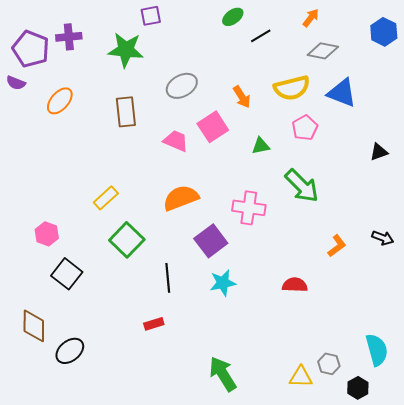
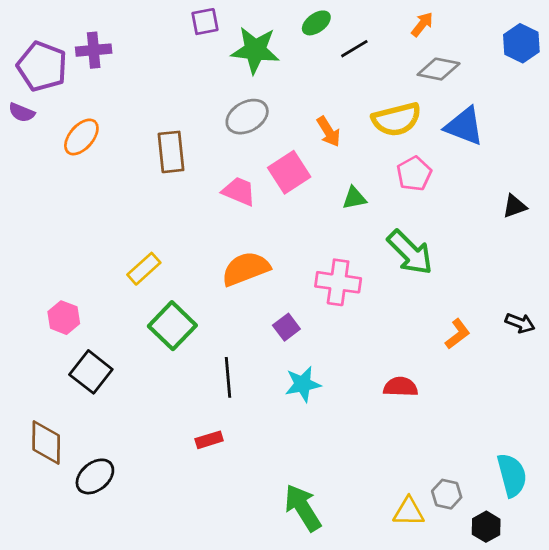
green star: (126, 50) -> (255, 50), moved
purple square: (211, 241) -> (286, 327), size x0.6

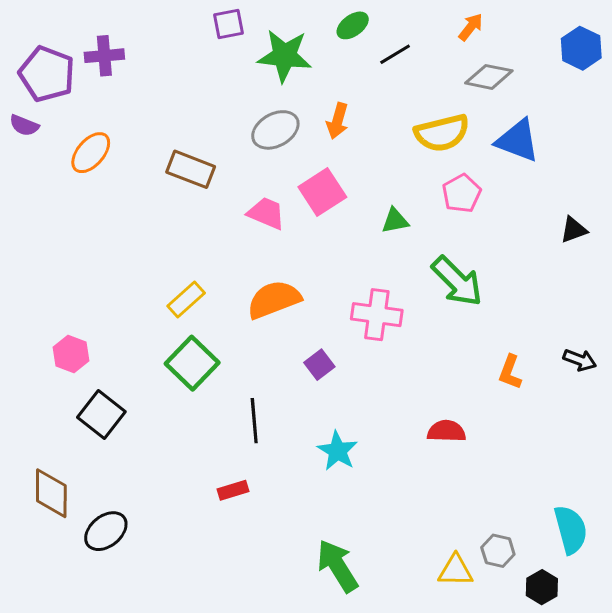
orange arrow: (329, 132) -> (337, 121), moved, turned 48
brown rectangle: (171, 152) -> (191, 169), turned -63
yellow rectangle: (144, 269) -> (186, 299), moved
orange L-shape: (458, 334) -> (510, 372), turned 148
cyan star: (303, 384) -> (337, 451), moved, turned -30

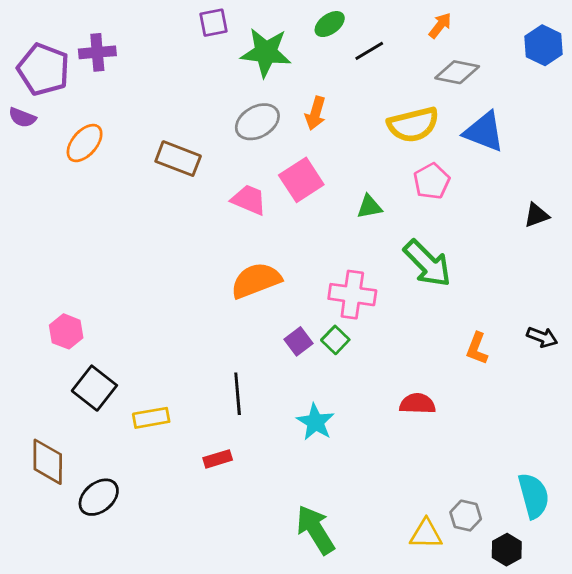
yellow rectangle: (186, 299) -> (151, 418), moved, turned 32
green square: (192, 363) -> (335, 340), moved, size x0.6

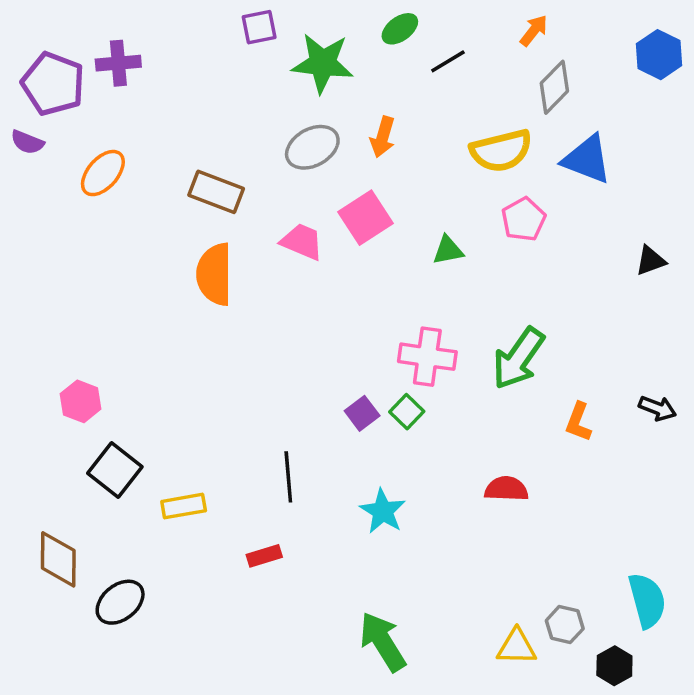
gray diamond: (457, 72) -> (554, 87), turned -57
green arrow: (427, 263) -> (518, 358), moved, turned 80
orange semicircle: (256, 280) -> (214, 274), moved, turned -69

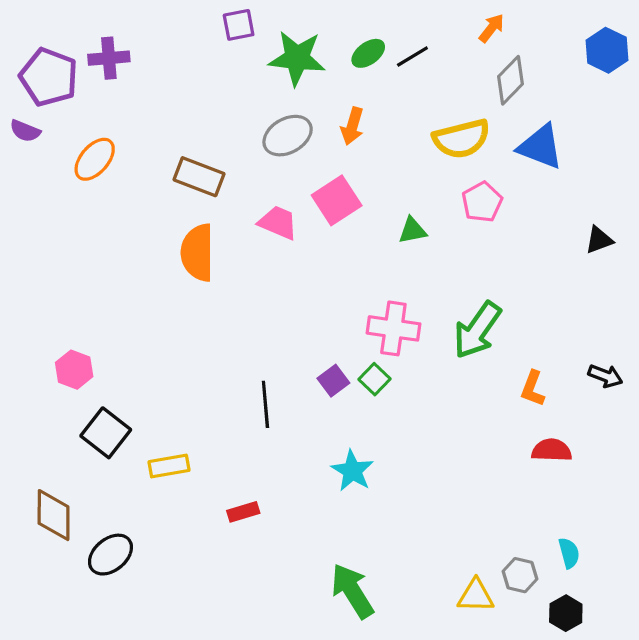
green ellipse: (400, 29) -> (368, 53), moved
black line: (288, 477) -> (265, 404), moved
red semicircle: (506, 489) -> (552, 450), moved
cyan semicircle: (647, 600) -> (569, 553), moved, size x0.6

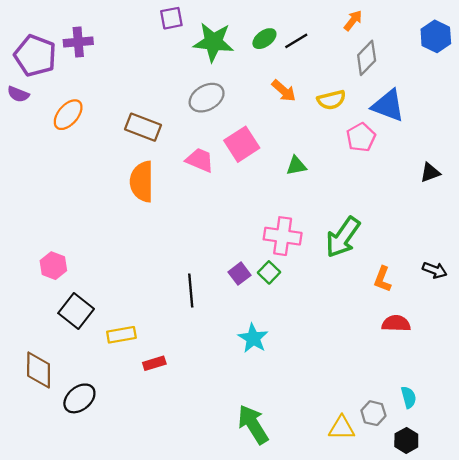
orange arrow: (352, 126) -> (284, 91), moved, turned -65
yellow semicircle: (461, 139) -> (331, 100), size x0.7
pink pentagon: (482, 202) -> (361, 137), moved
red rectangle: (243, 512) -> (154, 363), moved

